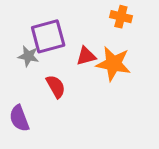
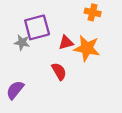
red semicircle: (56, 86) -> (59, 71), moved
purple semicircle: (19, 118) -> (15, 90), turned 60

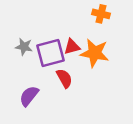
purple square: (37, 27) -> (50, 53), moved
purple semicircle: (15, 90) -> (29, 96), moved

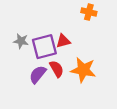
orange star: (95, 53) -> (83, 70), moved
purple semicircle: (29, 96) -> (38, 74), moved

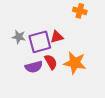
purple semicircle: (38, 74) -> (34, 67), turned -144

